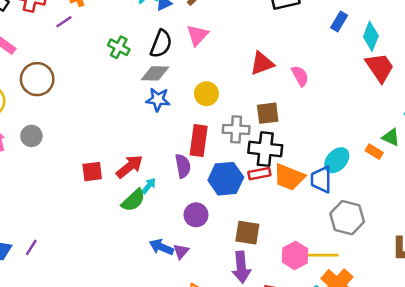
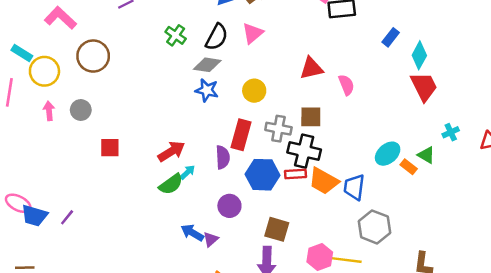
cyan ellipse: (337, 160) -> (388, 154), moved
red square: (92, 172) -> (110, 148), moved

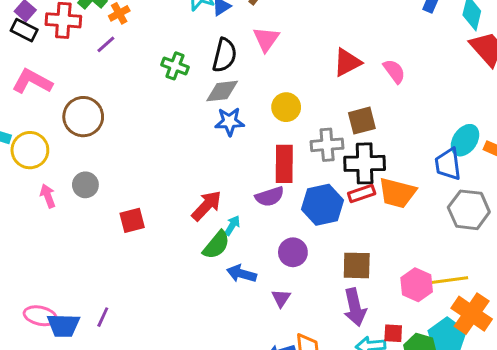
purple semicircle: (223, 157) -> (270, 197), turned 90
blue trapezoid: (354, 187) -> (448, 164), moved
gray hexagon: (375, 227) -> (469, 210), moved
blue arrow: (192, 233) -> (241, 274), moved

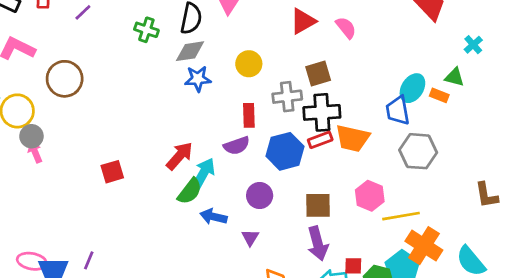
red rectangle: (284, 164) -> (249, 115), size x0.7
gray circle: (85, 185) -> (31, 136), moved
cyan arrow: (232, 226) -> (204, 173), size x1.6
pink hexagon: (417, 285) -> (370, 196), moved

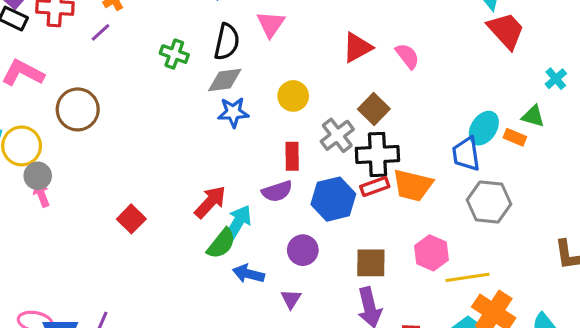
brown square: (318, 74) -> (374, 109), turned -30
gray cross: (287, 97) -> (337, 135), turned -32
red square: (112, 172) -> (131, 219), turned -30

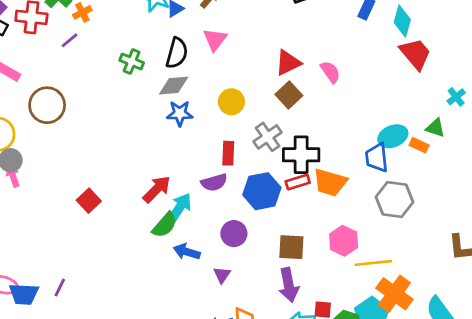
brown square: (374, 109) -> (289, 95), moved
cyan ellipse: (484, 128) -> (393, 136), turned 32

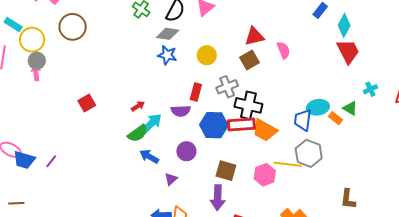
red rectangle: (298, 182) -> (241, 124), size x1.5
red arrow: (157, 189) -> (138, 106), size x0.6
yellow line: (373, 263) -> (288, 164), moved

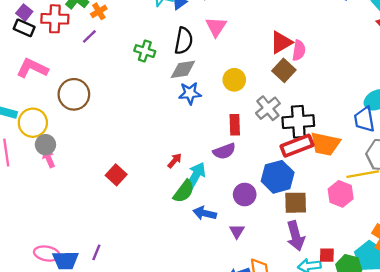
pink semicircle: (283, 50) -> (299, 50), moved, turned 48
blue hexagon: (214, 125) -> (278, 177), moved

